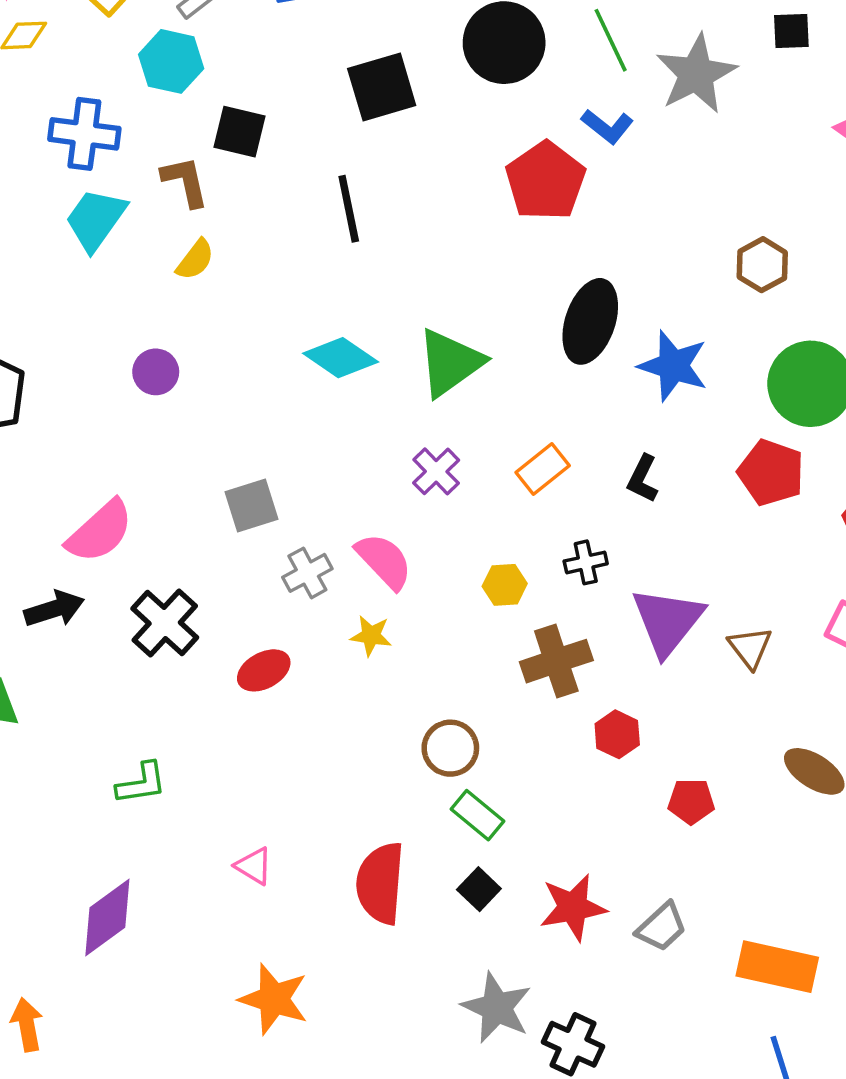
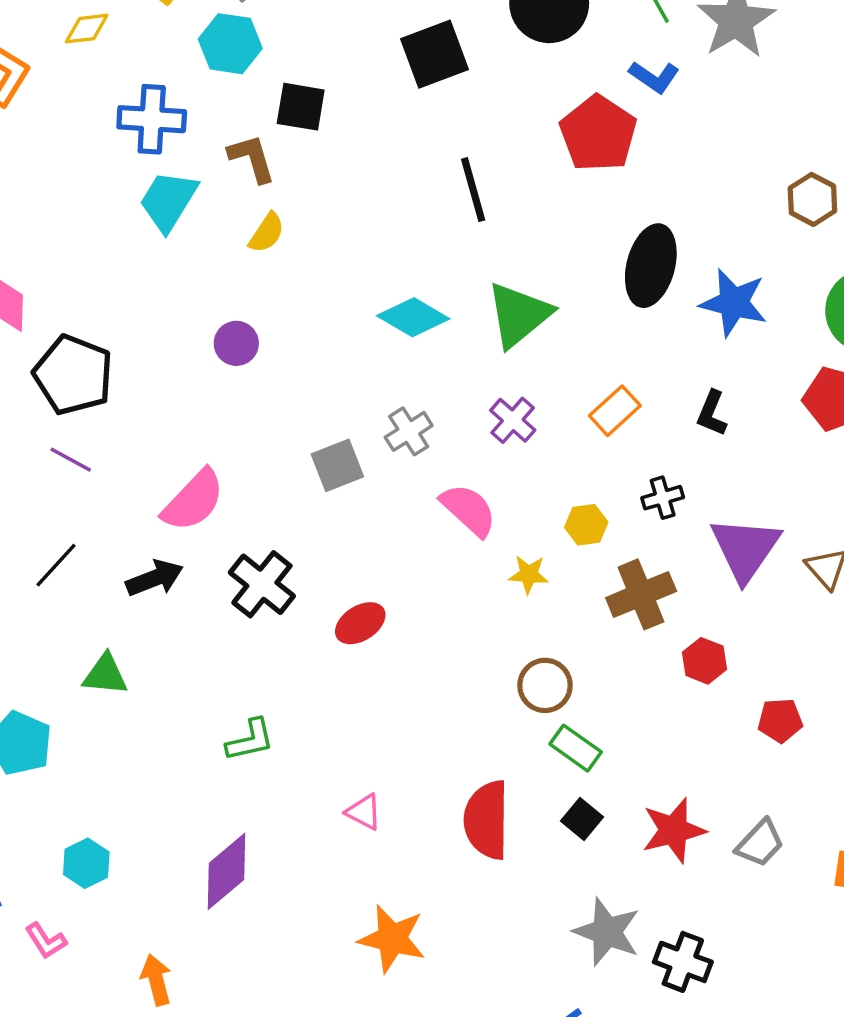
black line: (349, 209) -> (473, 190), moved
gray cross: (307, 573) -> (409, 431), moved
yellow star: (371, 636) -> (529, 574), moved

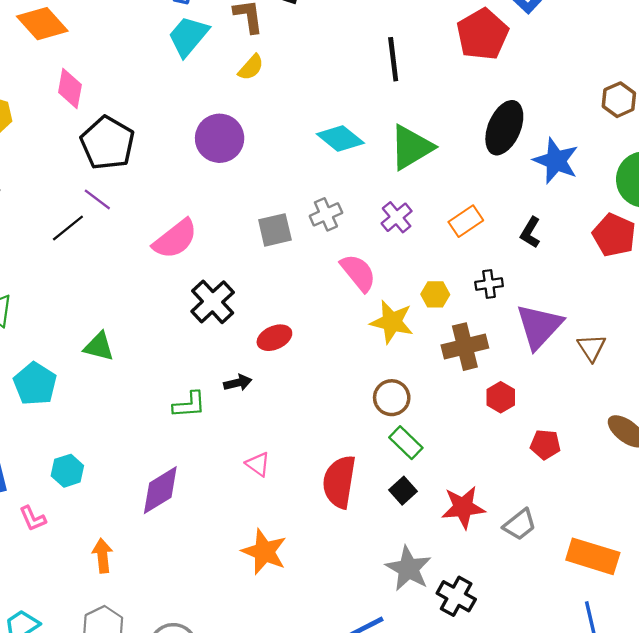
purple circle: (236, 343) -> (220, 138), size x1.6
black line: (56, 565) -> (68, 228), moved
yellow star: (529, 574) -> (392, 322), size x1.6
black arrow: (155, 578) -> (238, 383), moved, size x0.7

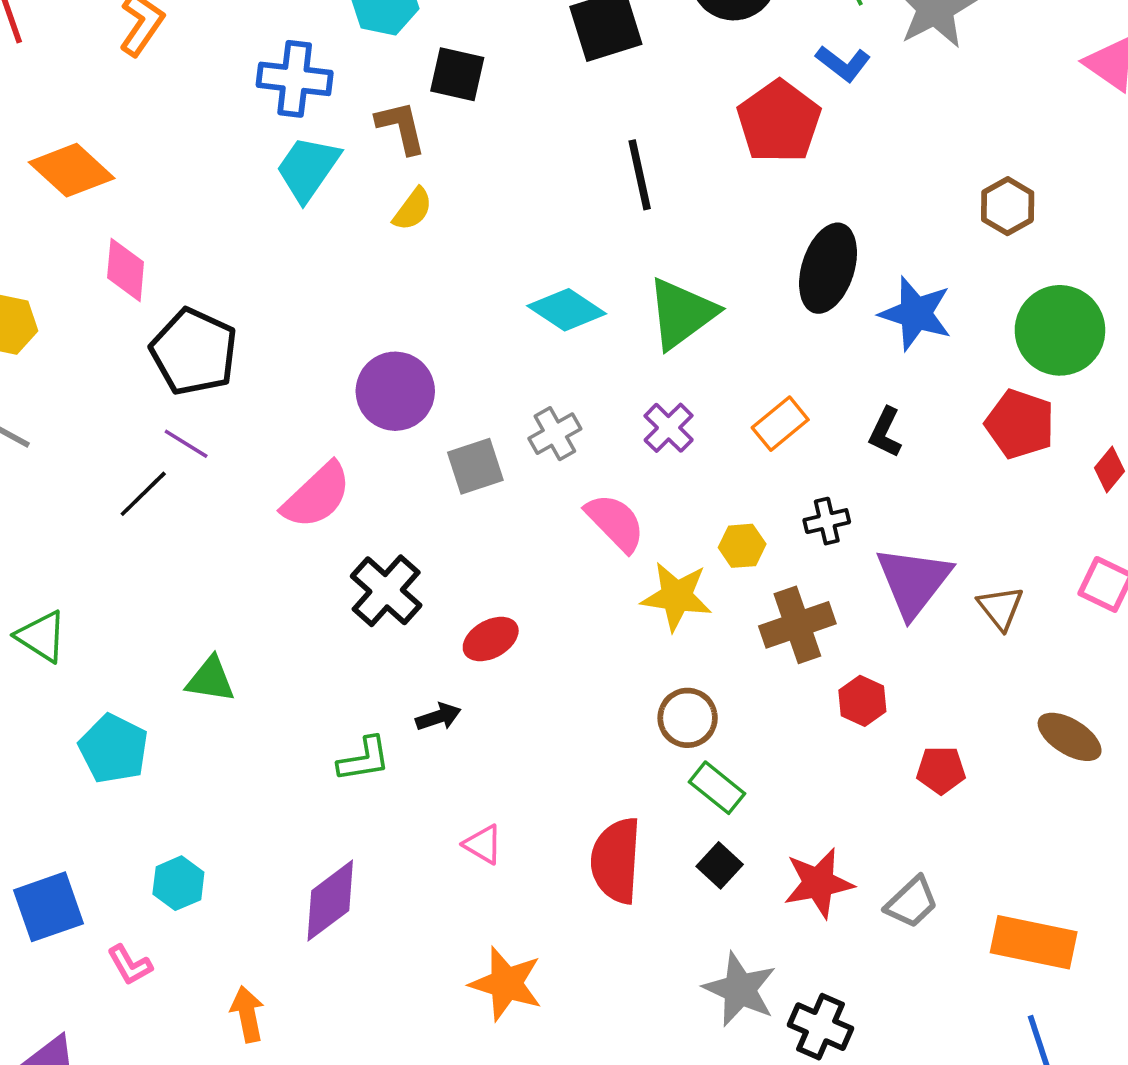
purple circle: (220, 138) -> (395, 391), moved

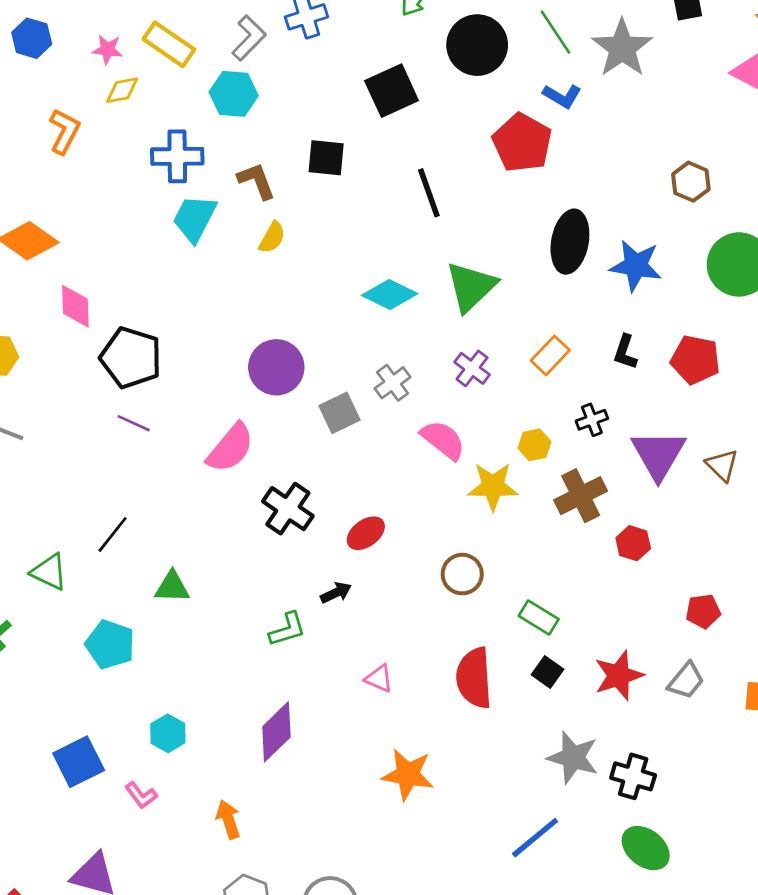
black square: (457, 74) -> (326, 158), moved
red pentagon: (1020, 424) -> (695, 360), moved
black line: (143, 494) -> (113, 534), moved
brown circle: (688, 718) -> (462, 574), moved
red pentagon: (941, 770) -> (703, 611), moved

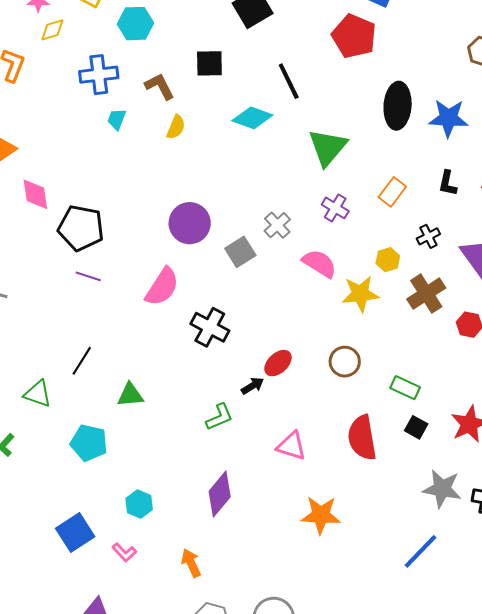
cyan trapezoid: (195, 218) -> (117, 119), size x0.6
cyan diamond: (390, 294) -> (252, 118), moved
red ellipse: (366, 533) -> (278, 363), moved
pink triangle: (379, 678) -> (291, 446), size x1.4

